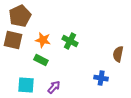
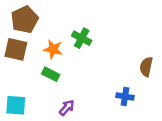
green cross: (70, 41) -> (82, 38), moved
cyan square: (26, 85) -> (16, 105), moved

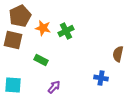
green cross: (82, 38) -> (66, 31), turned 35
orange star: (53, 49) -> (43, 28), moved

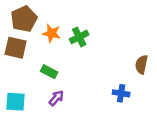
purple arrow: (54, 87) -> (56, 98), moved

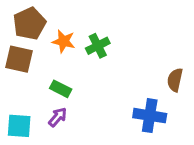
blue cross: (121, 93) -> (150, 116), size x1.5
purple arrow: (56, 98) -> (58, 117), moved

